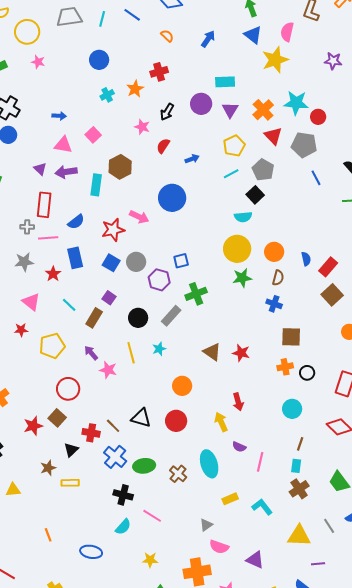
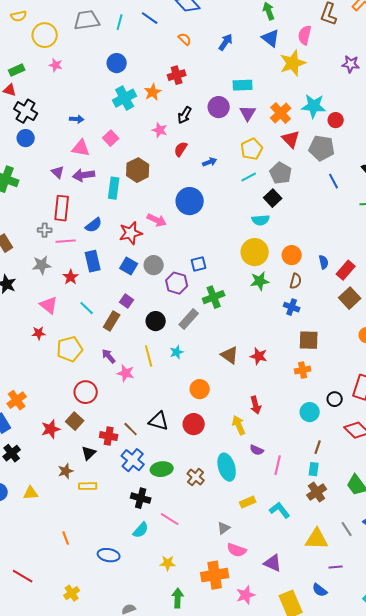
cyan cross: (107, 95) -> (125, 98), size x1.6
black circle: (307, 373) -> (335, 399), moved

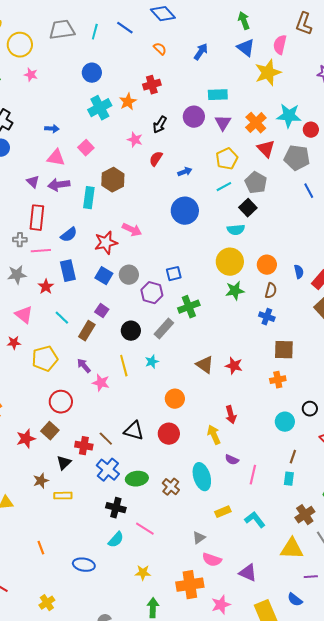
blue circle: (190, 201) -> (185, 211), moved
brown cross: (317, 492) -> (305, 515), moved

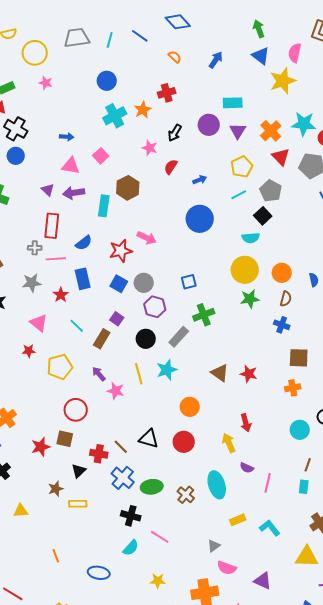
purple hexagon: (152, 293) -> (155, 307), moved
cyan star: (152, 362) -> (167, 370), size x1.5
brown square: (50, 431) -> (65, 439), turned -30

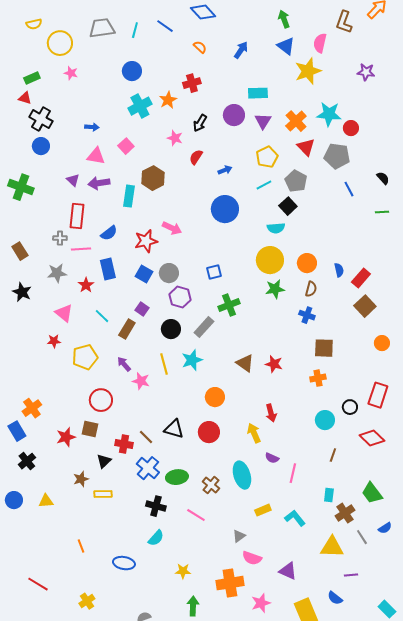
cyan rectangle: (304, 487) -> (329, 495), moved
pink line: (160, 537) -> (196, 515), moved

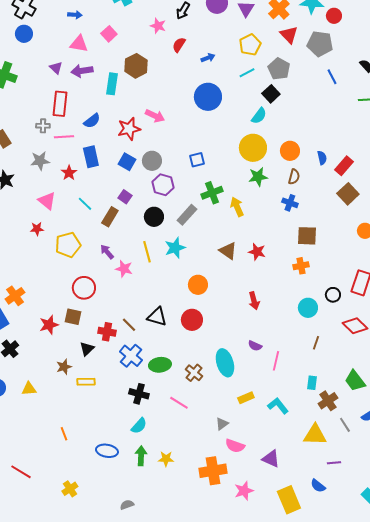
cyan semicircle: (276, 228) -> (259, 116), turned -48
yellow arrow: (254, 433) -> (237, 207), moved
green arrow: (193, 606) -> (141, 456), moved

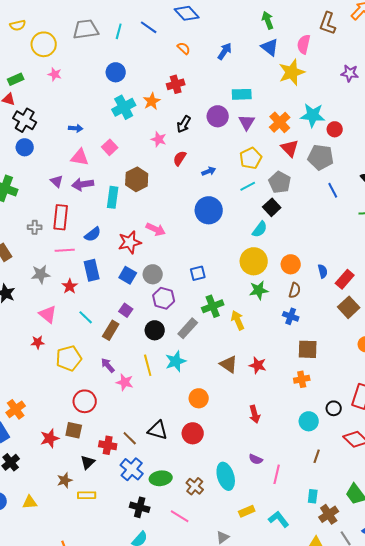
gray cross: (43, 126) -> (35, 227), moved

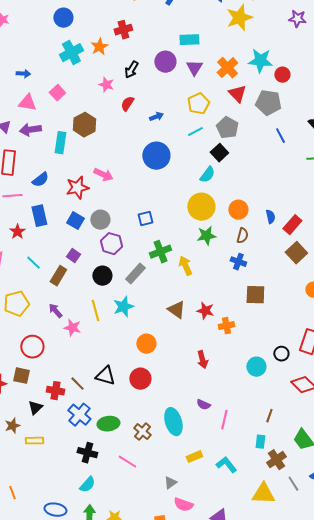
orange cross: (302, 379) -> (226, 326), moved
brown line: (317, 456) -> (269, 416), moved

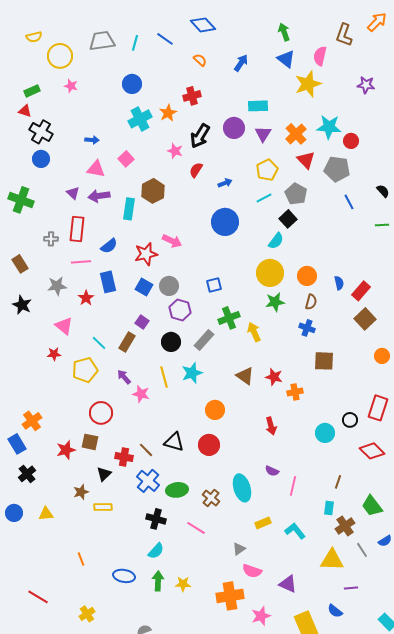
black arrow: (131, 70) -> (200, 136), size x1.4
cyan line: (33, 263) -> (99, 343), moved

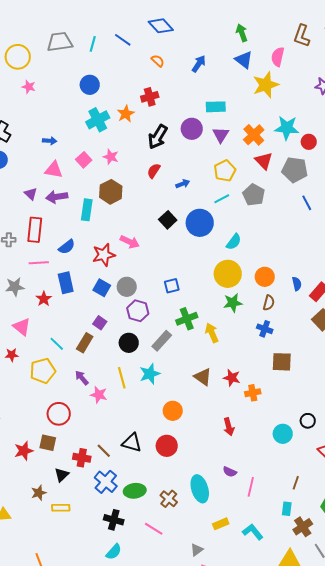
pink star: (175, 151) -> (111, 157), moved
black square: (288, 219) -> (168, 220), moved
blue circle: (225, 222) -> (200, 223), moved

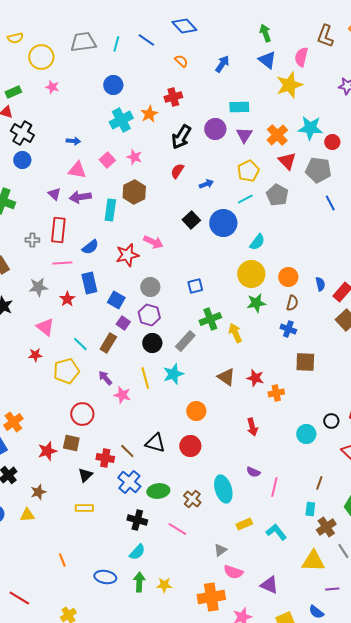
blue square: (102, 288) -> (116, 300), moved
purple hexagon: (138, 311) -> (149, 315), moved
brown star: (39, 493) -> (38, 492), moved

